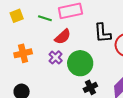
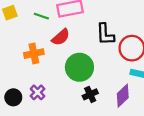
orange cross: (23, 53) -> (34, 54), moved
purple cross: (56, 57) -> (38, 92), moved

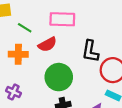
green line: (41, 16) -> (25, 28), moved
purple cross: (38, 92) -> (13, 92), turned -32

